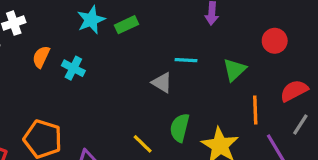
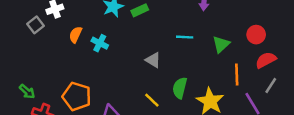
red circle: (275, 41) -> (256, 35), moved
gray triangle: (162, 83) -> (153, 60), moved

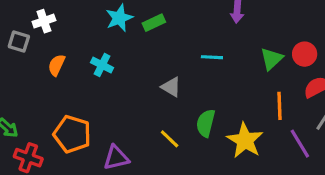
gray square: (36, 25) -> (19, 41), turned -35
orange semicircle: (76, 35) -> (57, 65), moved
green triangle: (221, 44) -> (272, 59), moved

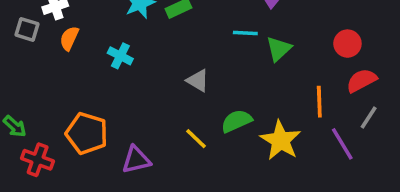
cyan line: (212, 57) -> (245, 33), moved
green triangle: (272, 59) -> (279, 49), moved
orange semicircle: (57, 65) -> (69, 38), moved
green semicircle: (206, 123) -> (237, 121), turned 52

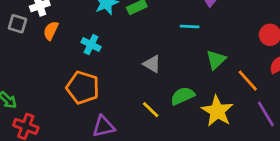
green triangle: (279, 49) -> (216, 60), moved
orange line: (319, 102) -> (248, 81), turned -40
orange pentagon: (87, 133) -> (83, 88), moved

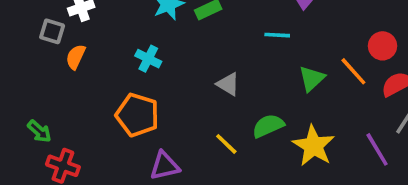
orange semicircle: (51, 31) -> (76, 57), moved
orange line: (248, 81) -> (353, 71), moved

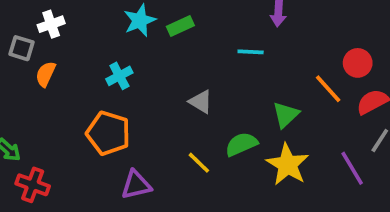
cyan cross: (148, 59) -> (119, 76), turned 35
green triangle: (312, 79) -> (286, 115), moved

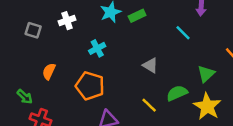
white cross: (51, 24) -> (67, 21), moved
cyan line: (251, 52) -> (183, 33), turned 42
orange semicircle: (46, 74) -> (49, 71), moved

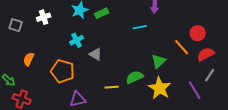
cyan line: (183, 33) -> (140, 27), turned -56
cyan cross: (97, 48) -> (77, 40), moved
gray triangle: (150, 65) -> (96, 54), moved
yellow line: (149, 105) -> (112, 87), turned -48

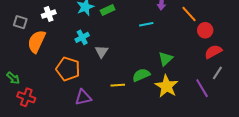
orange line: (182, 47) -> (189, 14), moved
gray triangle: (96, 54) -> (102, 52), turned 32
orange semicircle: (29, 59) -> (36, 41), moved, size x1.6

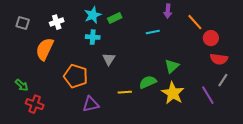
gray square: (20, 22) -> (23, 23), moved
cyan cross: (82, 37) -> (93, 37), moved, turned 32
red semicircle: (213, 52) -> (219, 59), turned -144

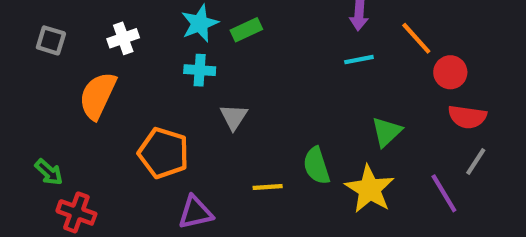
cyan line: (153, 32) -> (359, 60), moved
green triangle: (172, 66) -> (387, 132), moved
green semicircle: (148, 82) -> (316, 166), turned -84

